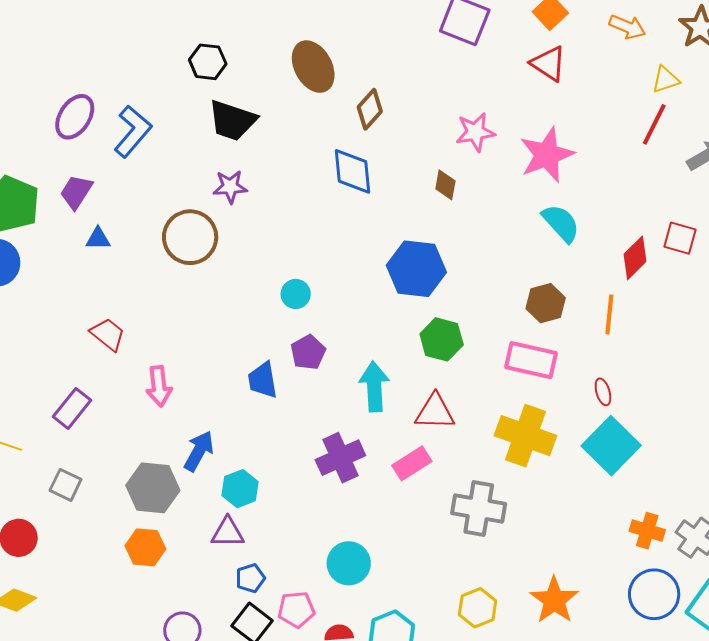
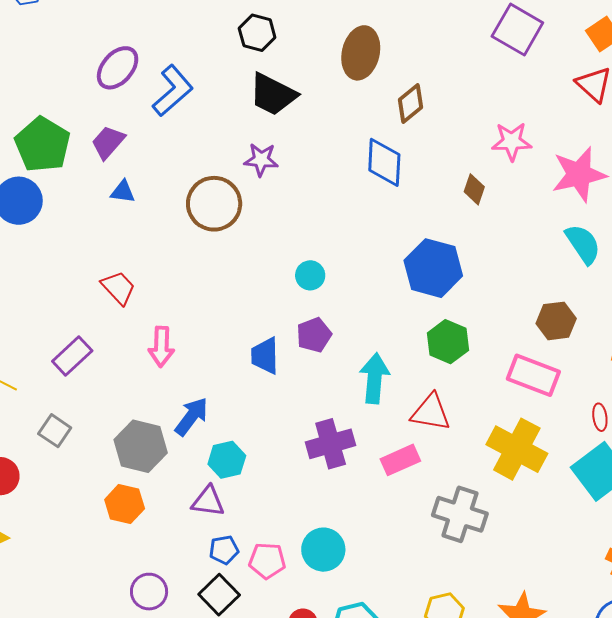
brown ellipse: (313, 67) -> (361, 53), turned 33
pink pentagon: (296, 609) -> (267, 561), moved

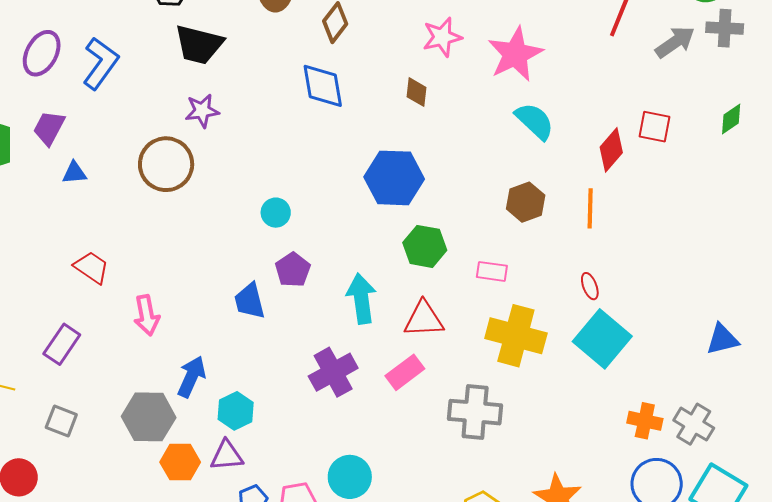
pink rectangle: (533, 375) -> (492, 271), moved, size x0.6
orange hexagon: (125, 504) -> (180, 462), moved

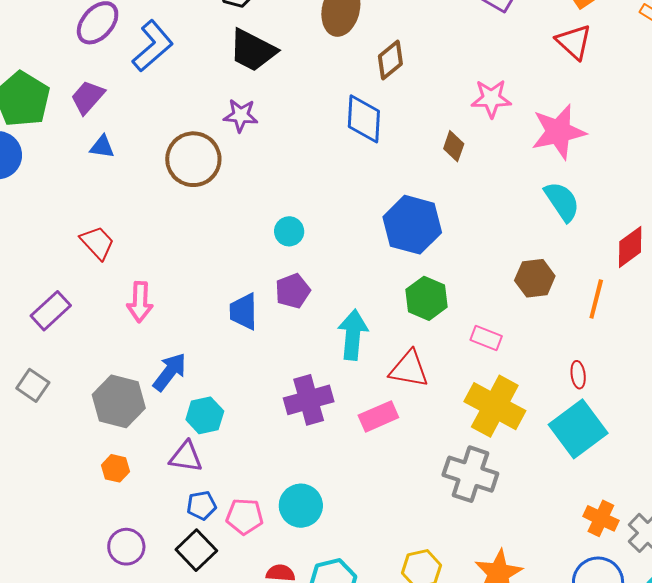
gray cross: (475, 412) -> (470, 474), moved
orange hexagon: (180, 462) -> (115, 468), moved, size x0.7

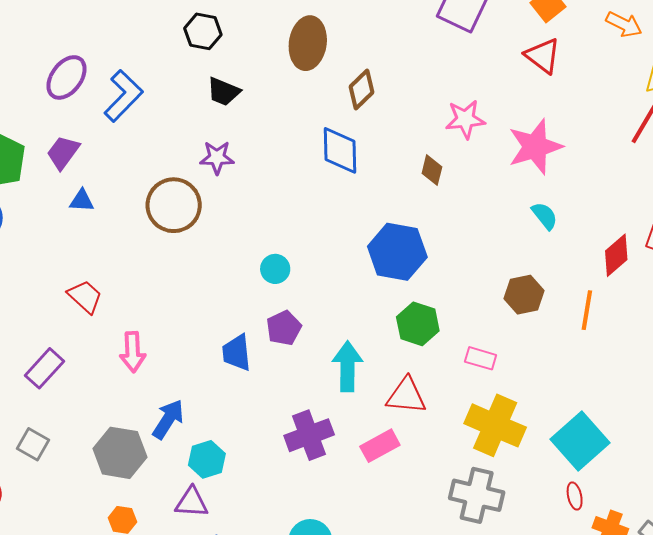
black trapezoid: (253, 50) -> (223, 92), size x0.7
cyan semicircle: (562, 201) -> (545, 216), size x0.7
red ellipse: (578, 375) -> (575, 496), moved

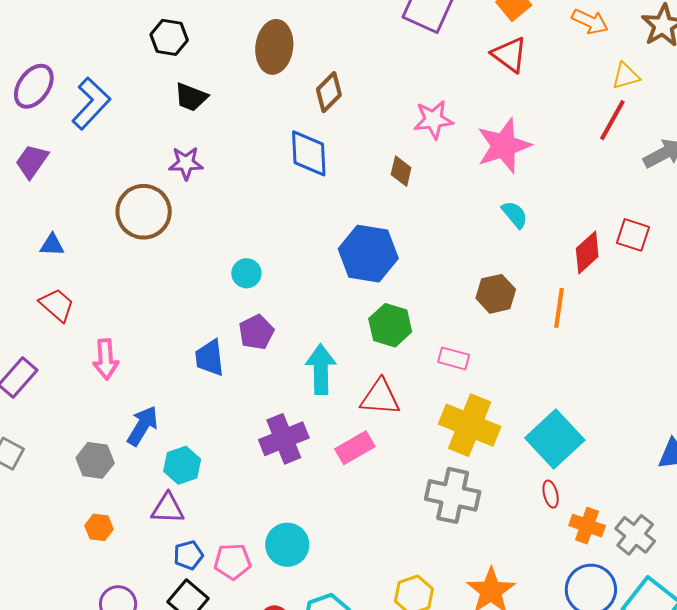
blue triangle: (82, 201) -> (52, 245), moved
gray hexagon: (120, 453) -> (95, 460), size x0.7

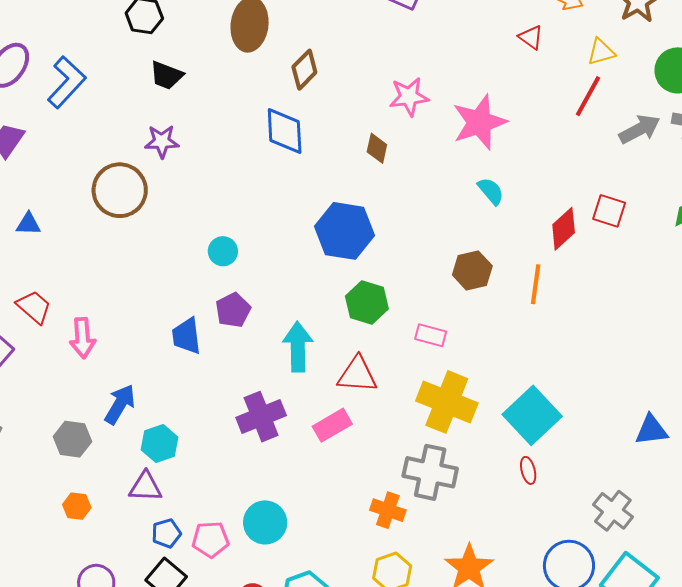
red triangle: (509, 55) -> (531, 37), moved, size x0.7
red trapezoid: (57, 305) -> (34, 307), moved
orange cross: (587, 526) -> (388, 510), moved

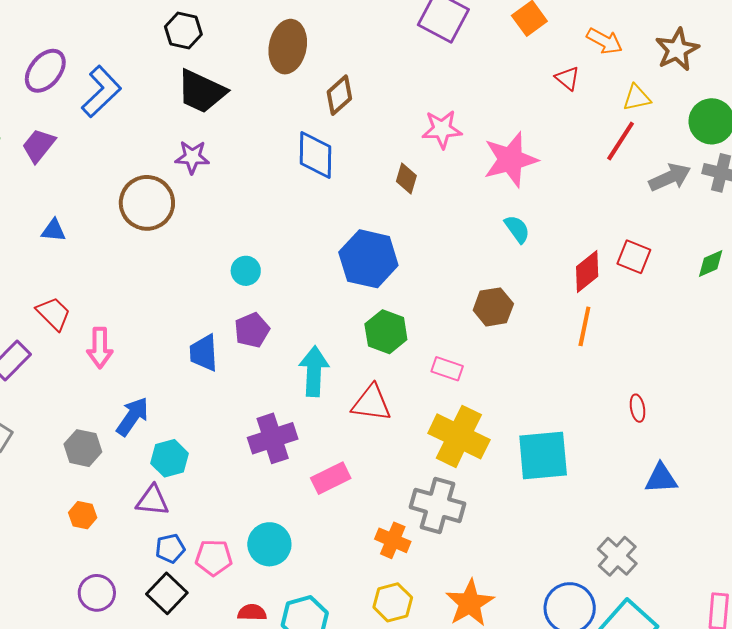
black trapezoid: (166, 75) -> (201, 91), size x1.5
orange line: (536, 284) -> (584, 326), moved
cyan square: (532, 415) -> (543, 456), turned 34
pink rectangle: (332, 425) -> (331, 478), moved
red ellipse: (528, 470) -> (638, 408), moved

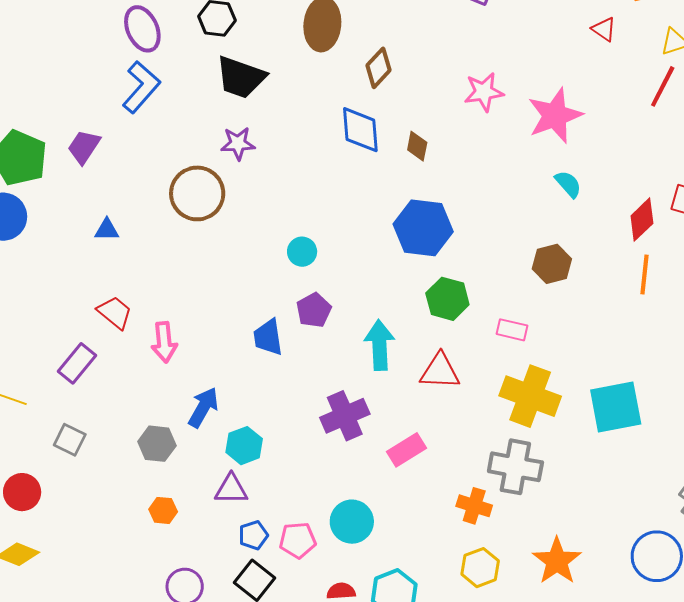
purple ellipse: (45, 71) -> (142, 29), moved, turned -57
brown diamond: (406, 179) -> (417, 146), moved

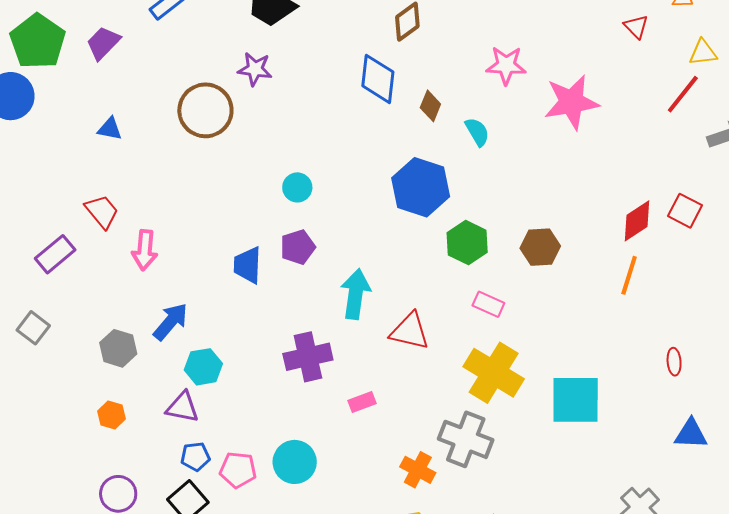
cyan semicircle: (568, 184) -> (477, 132), moved
green hexagon: (447, 299) -> (467, 243), moved
pink rectangle: (406, 450) -> (362, 402), size x0.7

